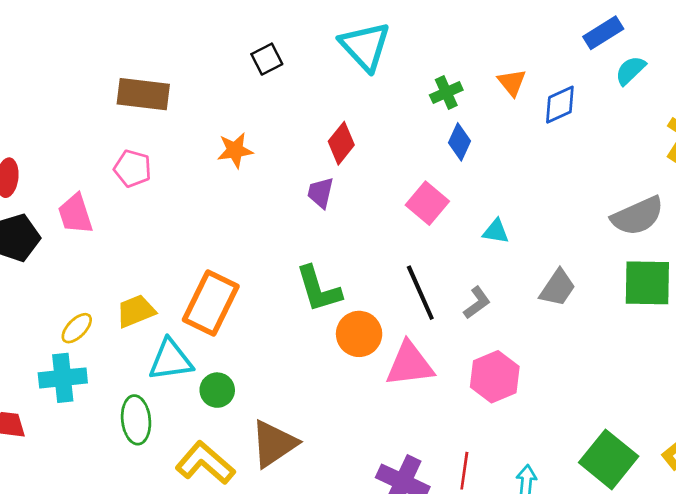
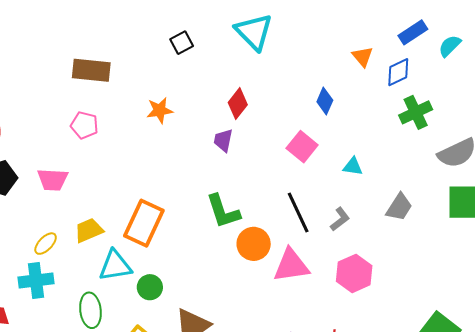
blue rectangle: (603, 33) -> (413, 32), moved
green cross: (446, 92) -> (416, 112), moved, size x1.4
pink trapezoid: (75, 214) -> (53, 180), moved, turned -68

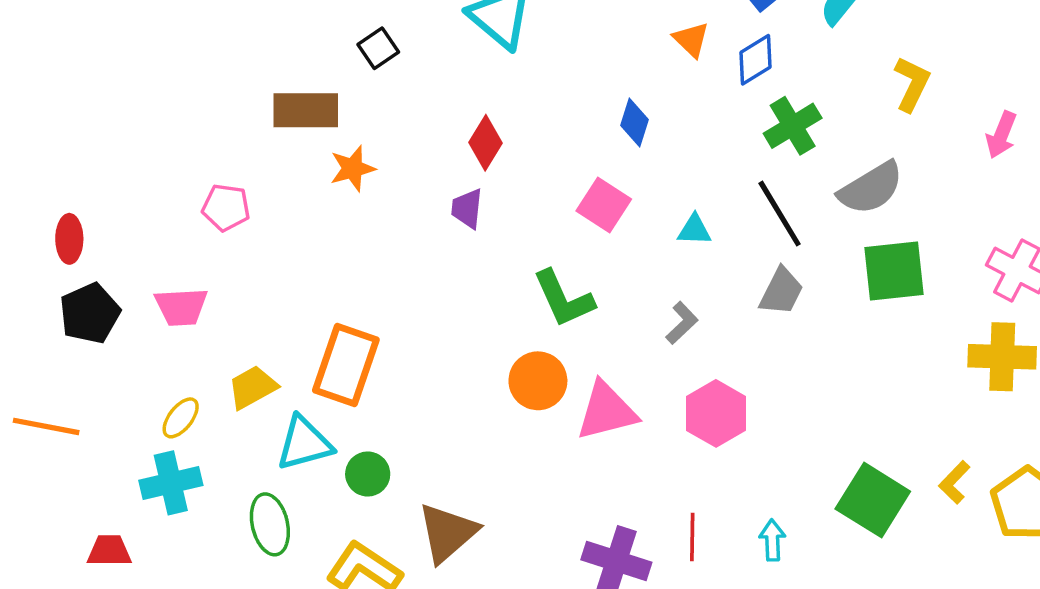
brown rectangle: (91, 70) -> (306, 110), moved
green L-shape: (223, 211) -> (564, 299), moved
black line: (298, 213) -> (780, 214), moved

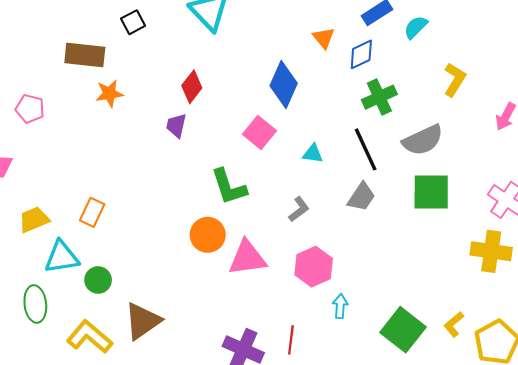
blue diamond: (635, 123) -> (284, 84), size x1.6
orange rectangle: (346, 365) -> (92, 212), size x0.6
cyan arrow: (772, 540) -> (340, 306), moved

